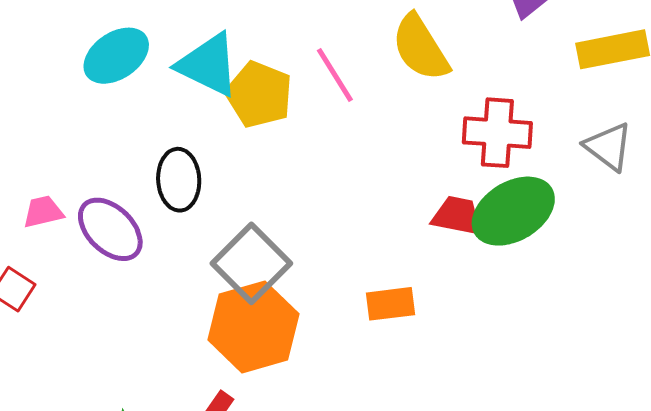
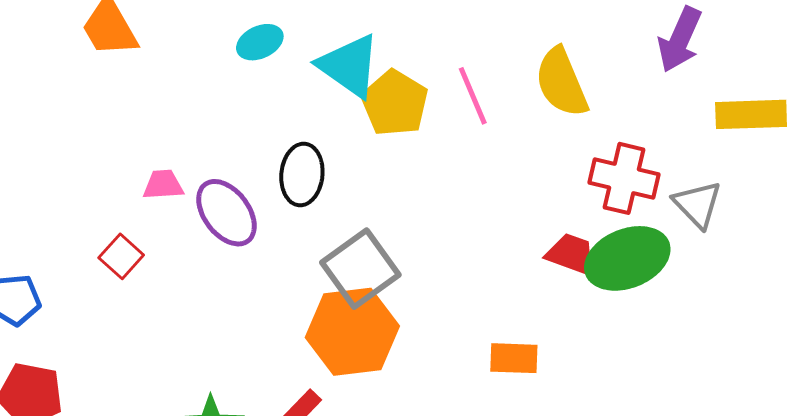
cyan ellipse: (116, 56) -> (260, 42), size x0.7
gray triangle: (608, 147) -> (697, 204), moved
orange rectangle: (390, 304) -> (514, 358), moved

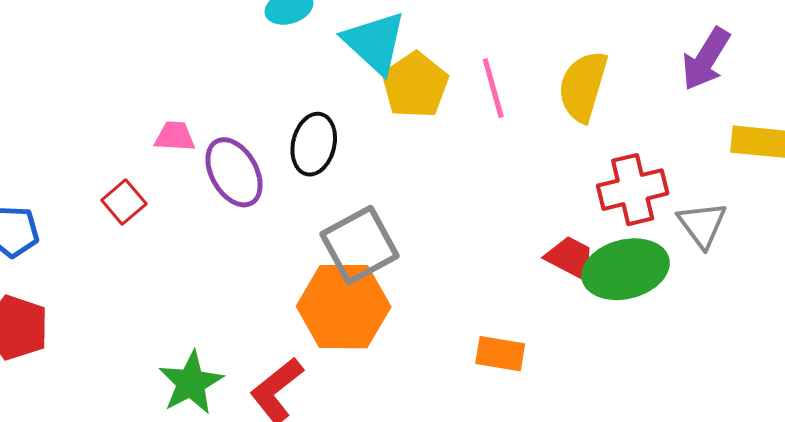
yellow semicircle: (561, 82) -> (583, 86), turned 32
red cross: (624, 178) -> (633, 190), turned -34

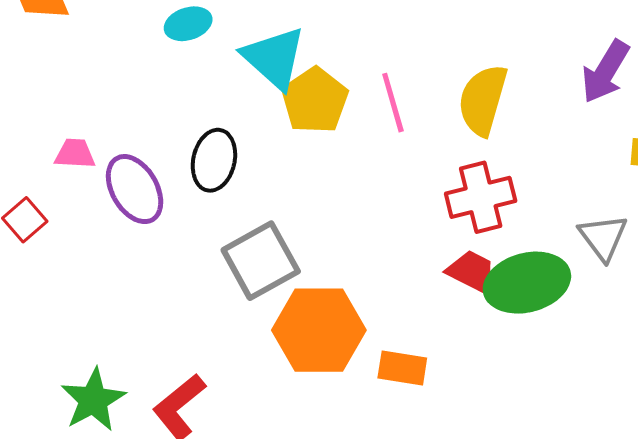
red cross: (633, 190) -> (481, 197), moved
orange hexagon: (344, 307) -> (319, 330), moved

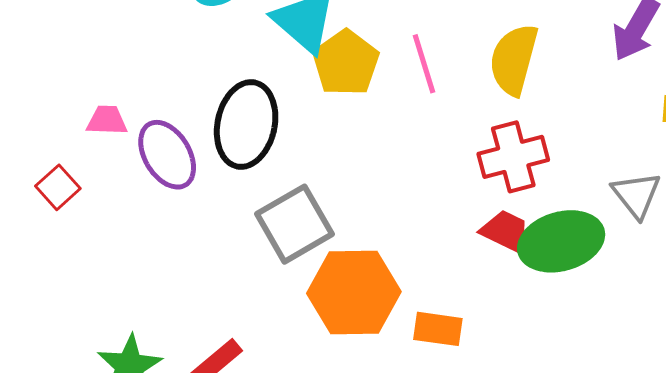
black ellipse: (214, 160) -> (246, 124), size x1.4

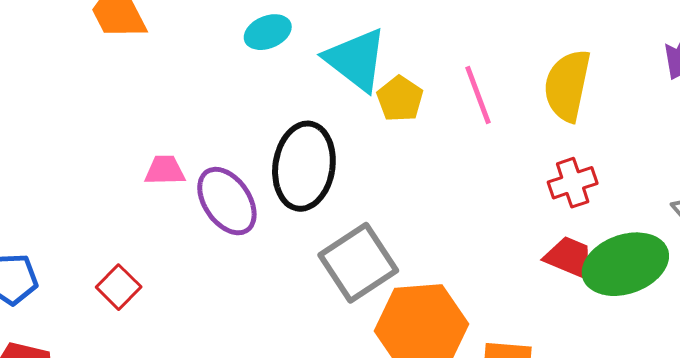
yellow pentagon: (346, 63) -> (400, 99), size x0.7
red cross: (513, 157) -> (573, 183), size x0.7
red square: (58, 187) -> (119, 287), moved

